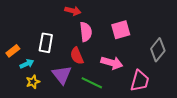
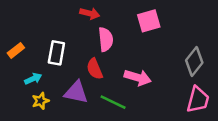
pink square: (121, 30) -> (149, 21), moved
orange rectangle: (13, 51) -> (16, 50), moved
purple triangle: (62, 75) -> (76, 92), turned -40
pink trapezoid: (140, 81) -> (198, 100), moved

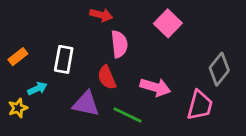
pink square: (149, 21) -> (168, 23), turned -30
pink trapezoid: (198, 100) -> (200, 105), moved
yellow star: (41, 101) -> (18, 108), moved

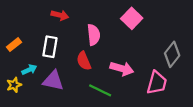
red arrow: (101, 15) -> (60, 15), moved
purple triangle: (86, 104) -> (53, 81), moved

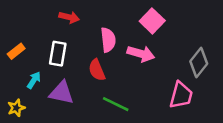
pink arrow: (122, 69) -> (141, 54), moved
cyan arrow: (29, 70) -> (34, 80), turned -32
yellow star: (14, 85) -> (16, 108), moved

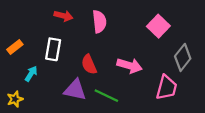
pink square: (152, 21) -> (158, 26), moved
pink semicircle: (108, 40) -> (99, 22), moved
pink arrow: (141, 54) -> (129, 66), moved
purple triangle: (62, 93) -> (75, 90), moved

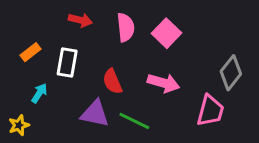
pink square: (158, 26) -> (166, 33), moved
orange rectangle: (15, 47) -> (31, 52), moved

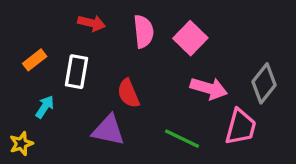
pink arrow: (164, 83) -> (209, 88), moved
green line: (134, 121) -> (182, 139), moved

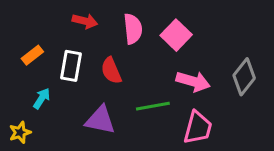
red semicircle: (128, 93) -> (111, 71), moved
pink trapezoid: (241, 127) -> (198, 128), moved
green line: (182, 139) -> (153, 106), moved, turned -36

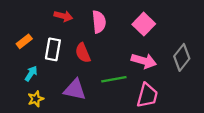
pink square: (176, 35) -> (144, 24), moved
yellow star: (20, 132) -> (36, 99), moved

